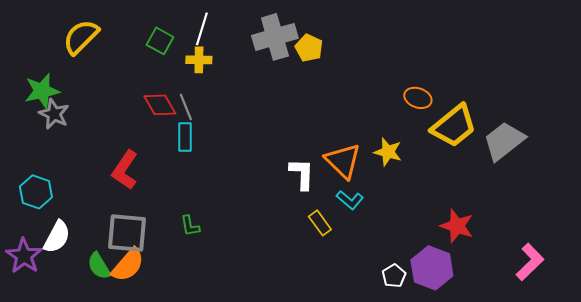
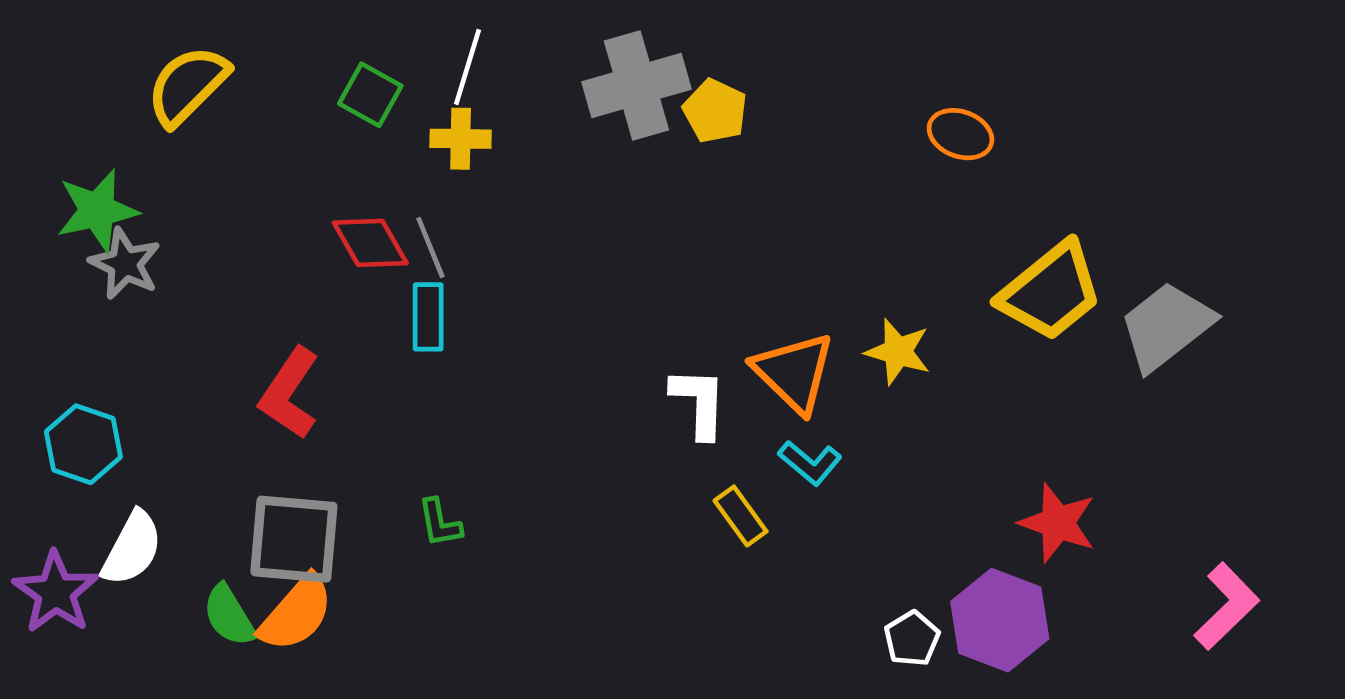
orange ellipse: (418, 98) -> (960, 134), moved

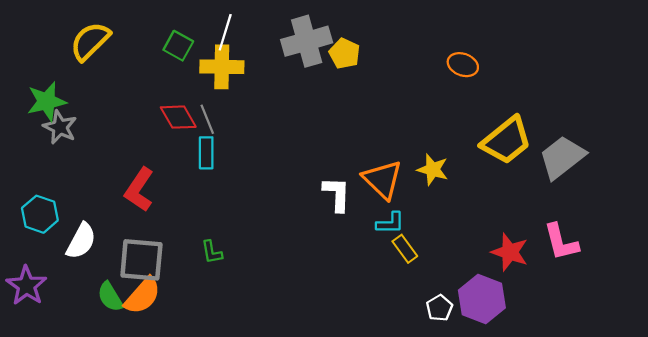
yellow cross: (461, 139) -> (222, 67), size x1.5
cyan L-shape: (810, 463) -> (390, 223), turned -40
yellow rectangle: (741, 516) -> (405, 249), moved
white semicircle: (132, 548) -> (81, 241), moved
pink L-shape: (1227, 606) -> (561, 242), moved, turned 120

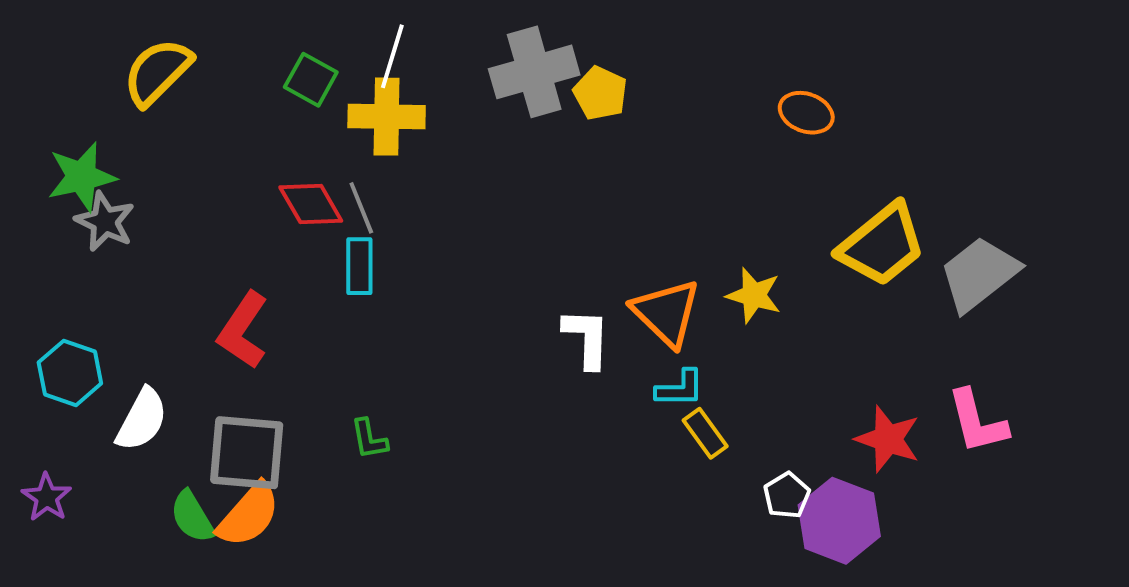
purple star: (26, 286) -> (47, 497), size x0.7
white pentagon: (439, 308) -> (787, 495), moved

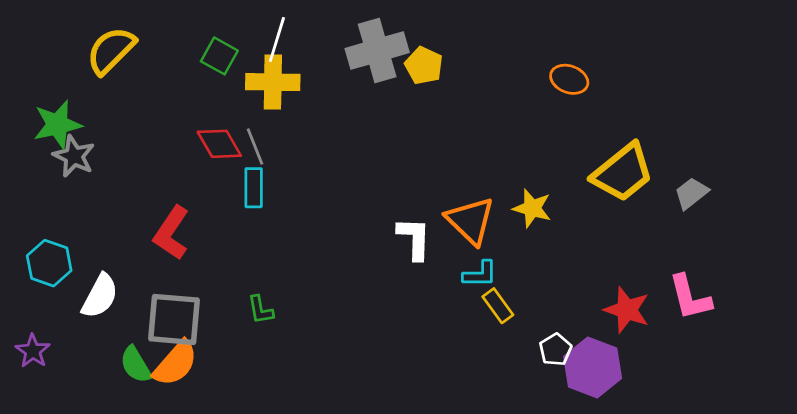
gray trapezoid: (979, 274) -> (691, 193), size x0.6

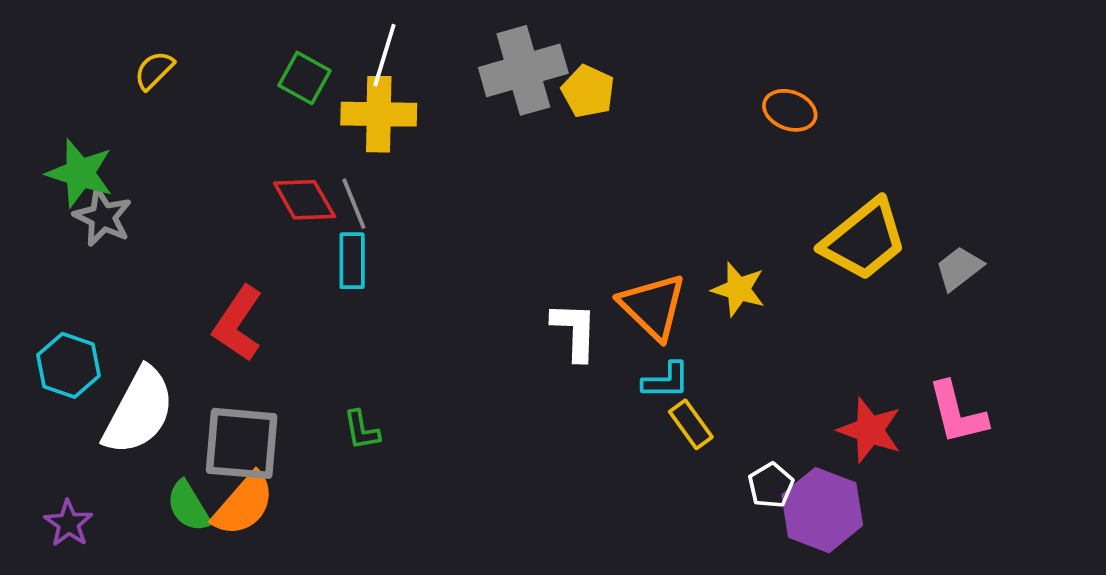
yellow semicircle: (111, 50) -> (154, 70), size x0.6
green star: (57, 125) -> (80, 173), turned 30
white semicircle: (100, 296) -> (139, 411), size x1.4
purple star: (33, 351) -> (68, 523), moved

